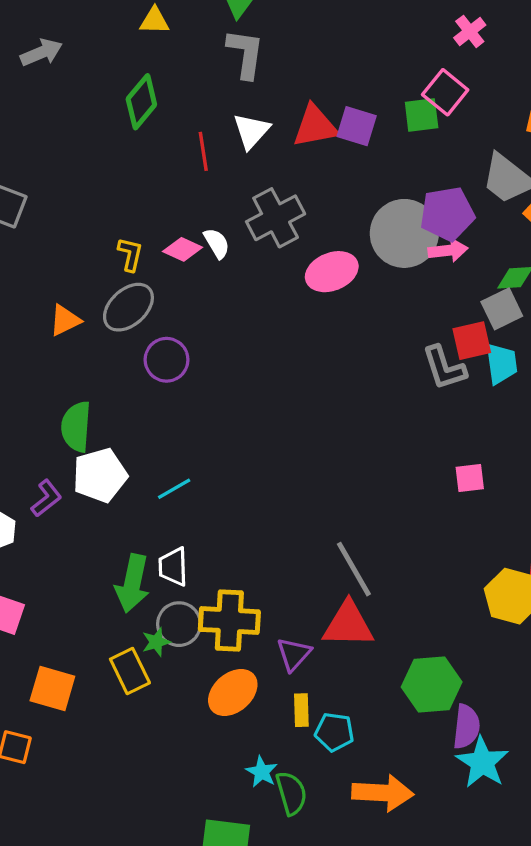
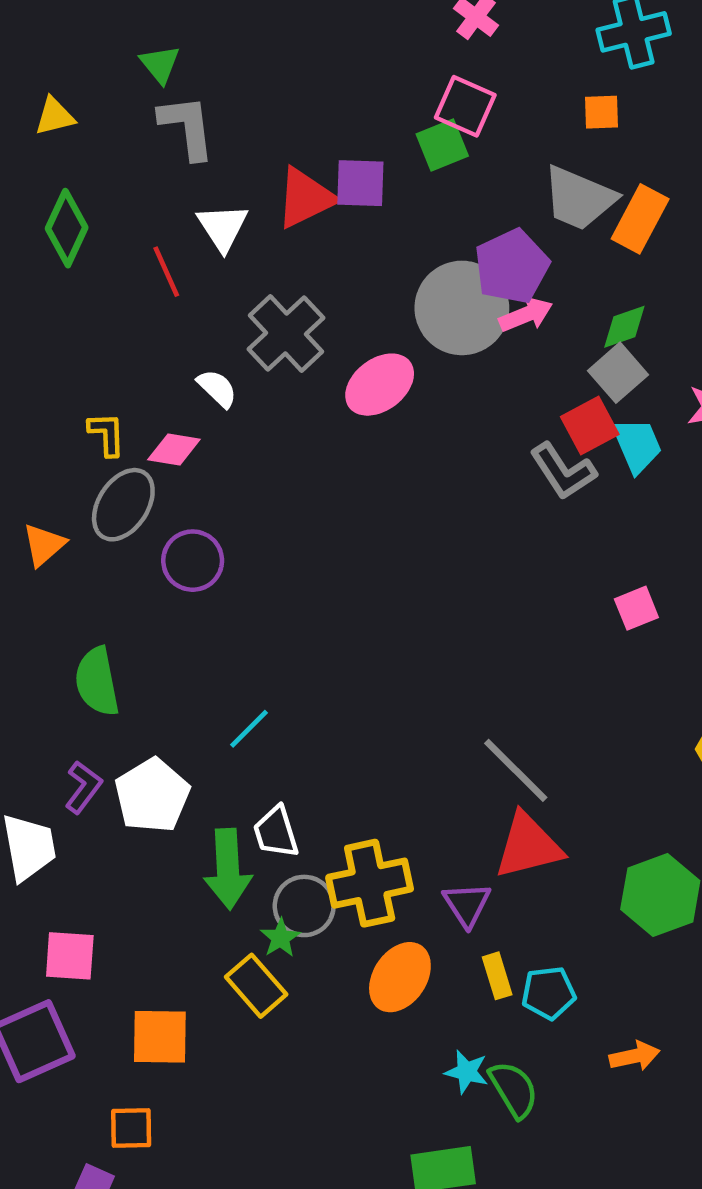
pink diamond: (183, 249) -> (174, 450), moved
white pentagon: (100, 475) -> (152, 796), moved
orange arrow: (383, 793) -> (635, 1056), size x0.6

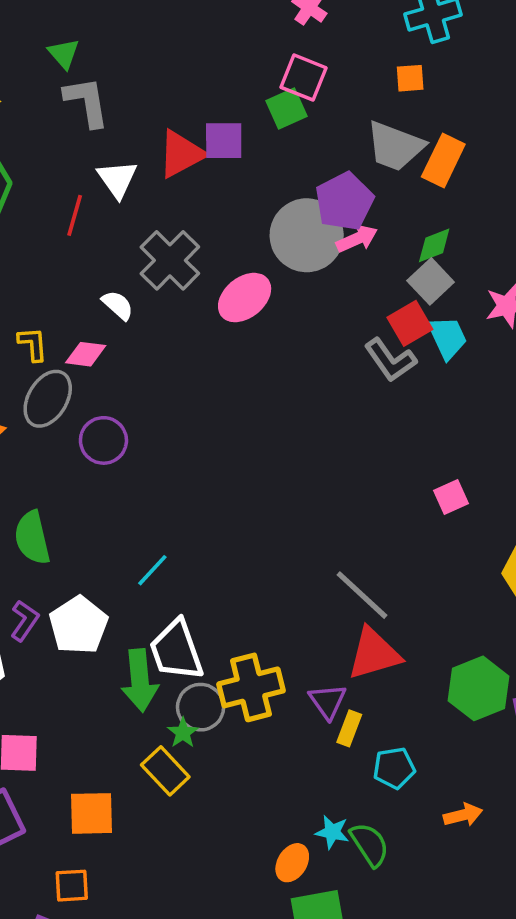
red line: (166, 272) -> (75, 215), turned 42
pink square: (636, 608) -> (451, 497), moved
white trapezoid: (276, 832) -> (176, 650), size x1.5
yellow rectangle: (497, 976) -> (349, 728), moved, turned 40
orange ellipse: (400, 977) -> (292, 863), moved, size x0.7

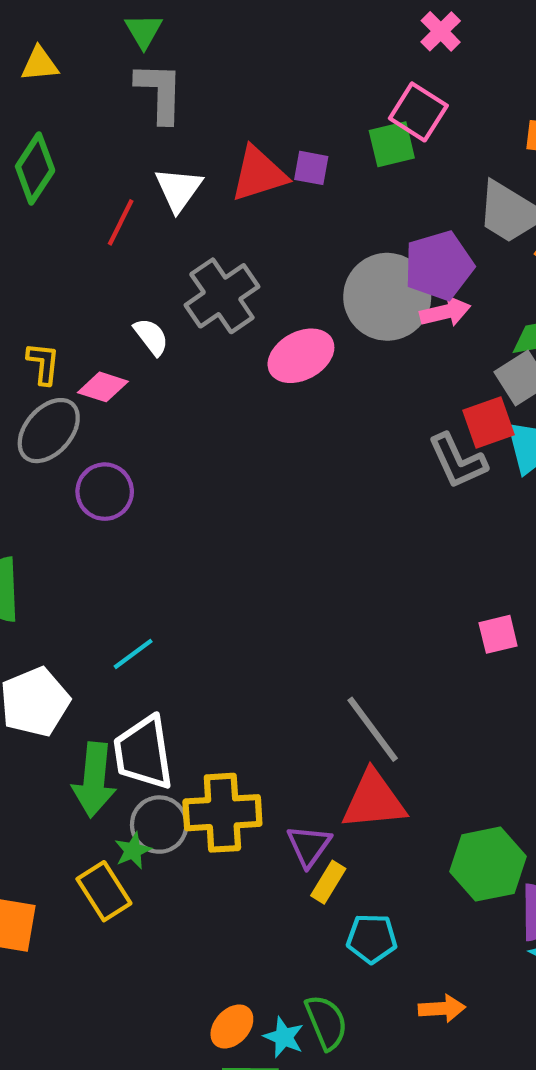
purple square: (224, 141) -> (311, 168), size x0.7
cyan star: (332, 832) -> (284, 1037), moved

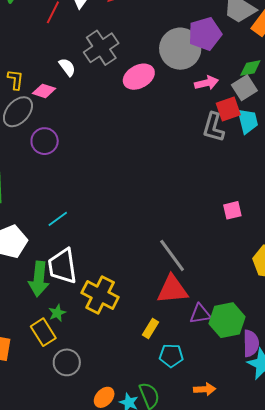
pink arrow: (445, 312) -> (207, 83), moved
gray L-shape: (457, 461) -> (213, 127), turned 40
yellow cross: (222, 813) -> (100, 295), turned 30
gray circle: (159, 825) -> (67, 362), moved
purple triangle: (309, 846) -> (200, 314), moved, turned 45

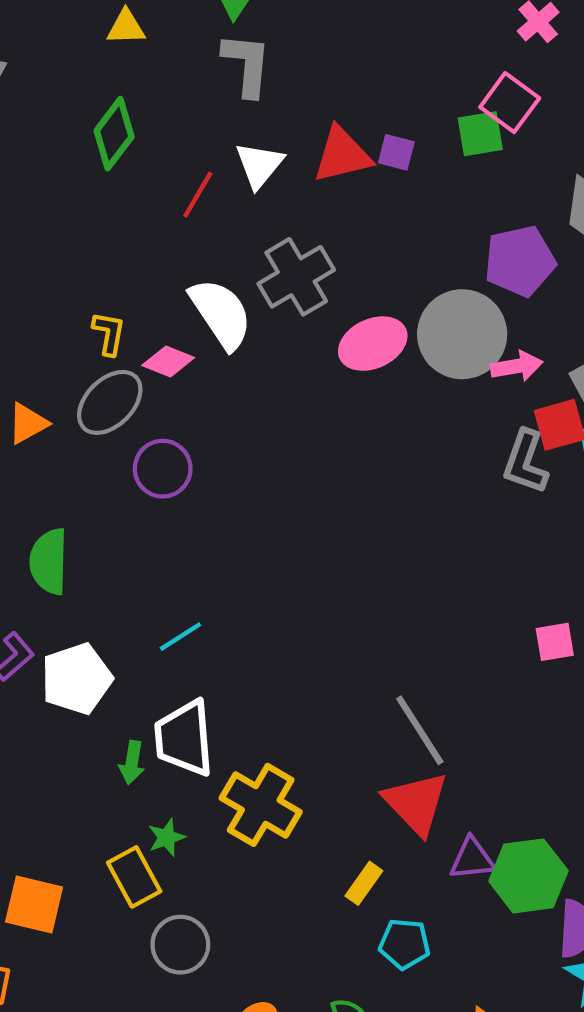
gray circle: (180, 49) -> (462, 334), moved
white semicircle: (67, 67) -> (221, 314), size x1.8
green arrow: (39, 279) -> (132, 762), size x0.6
red triangle: (172, 290) -> (416, 803), turned 48

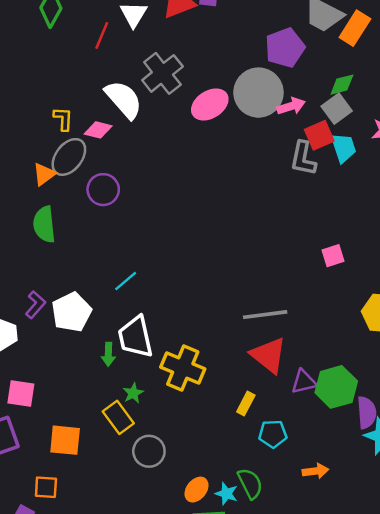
orange triangle: (28, 423) -> (44, 174), moved
green semicircle: (49, 561) -> (44, 224), moved
gray line: (420, 730) -> (265, 315), turned -57

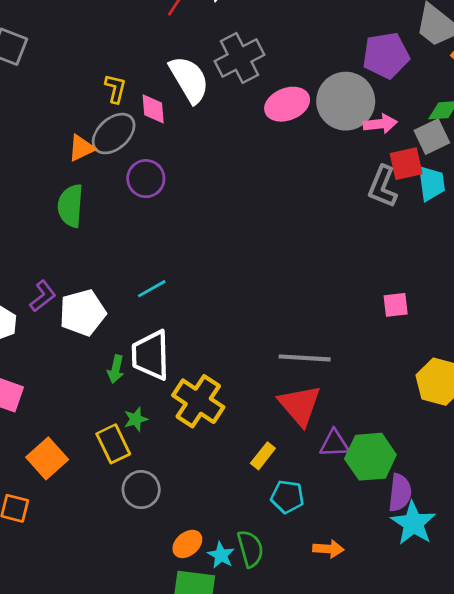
pink diamond: (98, 130) -> (153, 109), turned 60
orange square: (65, 440) -> (47, 458), turned 32

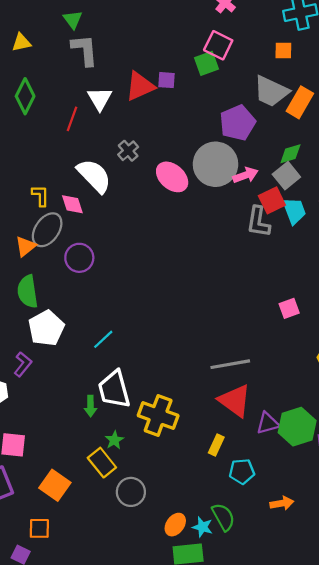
gray cross: (239, 58) -> (128, 151), size x0.6
pink ellipse: (287, 104) -> (172, 177), turned 76
white pentagon: (83, 313) -> (46, 328), moved

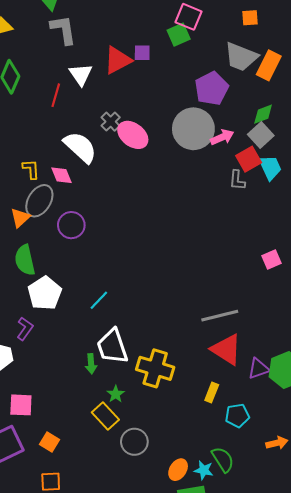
pink ellipse: (172, 177) -> (133, 135), moved
gray L-shape: (258, 222) -> (237, 180), size x0.7
orange square: (55, 485) -> (49, 442), moved, size x0.7

